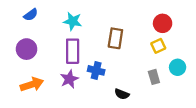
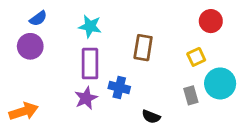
red circle: (163, 23) -> (211, 21), moved
purple circle: (27, 49) -> (30, 46), moved
cyan circle: (178, 67) -> (220, 83), size x1.5
orange arrow: (32, 84) -> (24, 111), moved

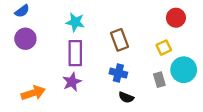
blue semicircle: (38, 18) -> (22, 11), moved
brown rectangle: (143, 48) -> (119, 40), turned -30
blue cross: (119, 87) -> (118, 73), moved
orange arrow: (24, 111) -> (33, 93), moved

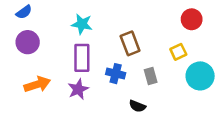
blue cross: (118, 73) -> (116, 74), moved
gray rectangle: (159, 80) -> (151, 76), moved
orange arrow: (33, 93) -> (37, 84), moved

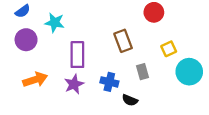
red circle: (192, 19) -> (154, 12), moved
cyan star: (82, 24) -> (55, 23), moved
blue cross: (116, 74) -> (109, 82), moved

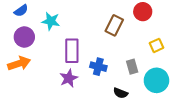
brown rectangle: (123, 41) -> (114, 25), moved, turned 48
cyan circle: (189, 72) -> (156, 80), moved
orange arrow: (35, 80) -> (19, 63), moved
blue cross: (109, 82) -> (98, 67), moved

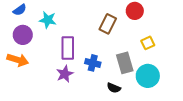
orange arrow: (19, 63) -> (18, 60), turned 35
gray rectangle: (132, 67) -> (125, 63), size x1.5

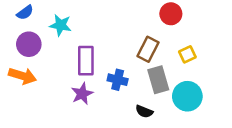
brown rectangle: (108, 24) -> (148, 49), moved

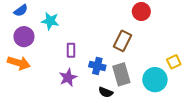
yellow square: (187, 54) -> (174, 62), moved
purple rectangle: (86, 61) -> (71, 50), size x0.6
gray rectangle: (158, 80) -> (121, 74), moved
black semicircle: (144, 111) -> (106, 92), moved

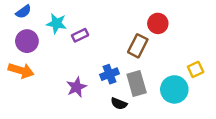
red circle: (141, 12) -> (158, 23), moved
purple rectangle: (71, 50) -> (80, 35), moved, turned 64
blue cross: (97, 66) -> (109, 74), turned -35

